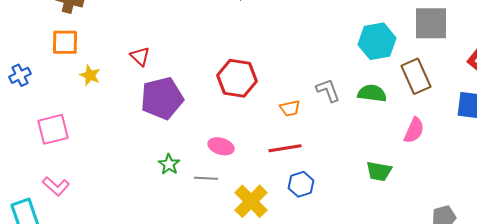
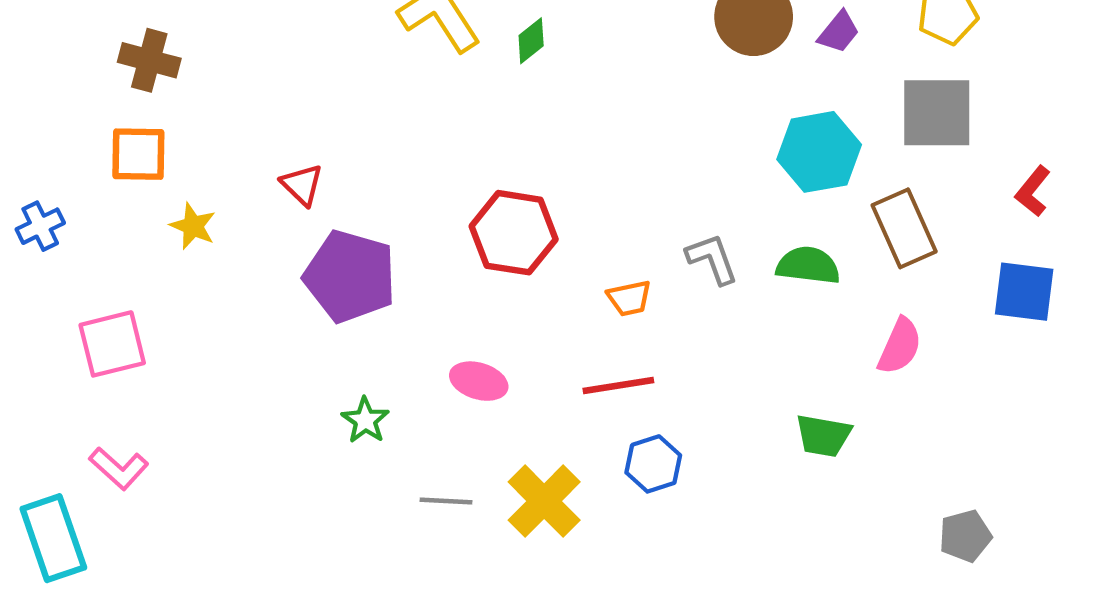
purple pentagon: (162, 98) -> (350, 276), turned 30
gray line: (206, 178) -> (446, 501), moved

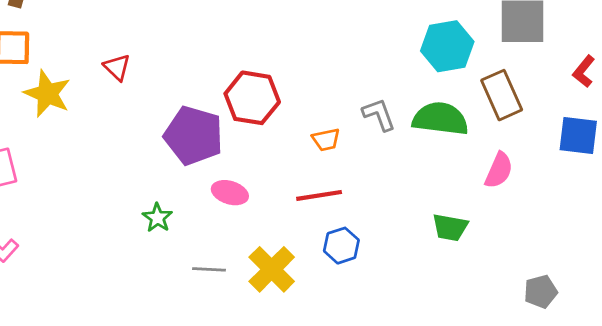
yellow star: (193, 226) -> (47, 94), size x1.6
green semicircle: (808, 265) -> (440, 119), size x1.4
purple pentagon: (350, 276) -> (194, 135), moved

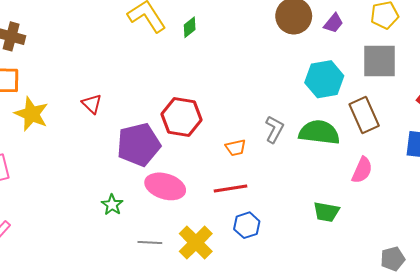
red triangle: (117, 67) -> (92, 104), moved
gray L-shape: (379, 115) -> (274, 129), turned 48
purple pentagon: (194, 135) -> (139, 145), turned -30
pink ellipse: (230, 193) -> (165, 186), size x1.5

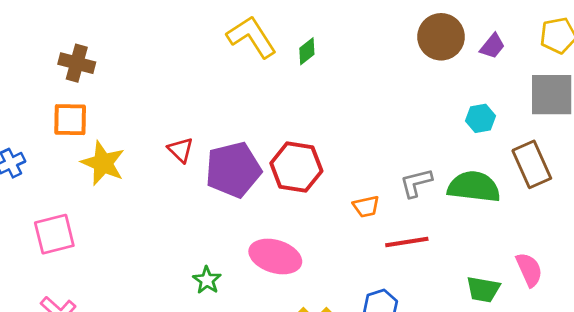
cyan hexagon: (324, 79) -> (481, 118), size x0.6
gray L-shape: (274, 129) -> (416, 183), turned -132
purple pentagon: (139, 145) -> (233, 170), moved
pink semicircle: (362, 170) -> (529, 270), moved, turned -48
red line: (230, 188) -> (407, 242), moved

